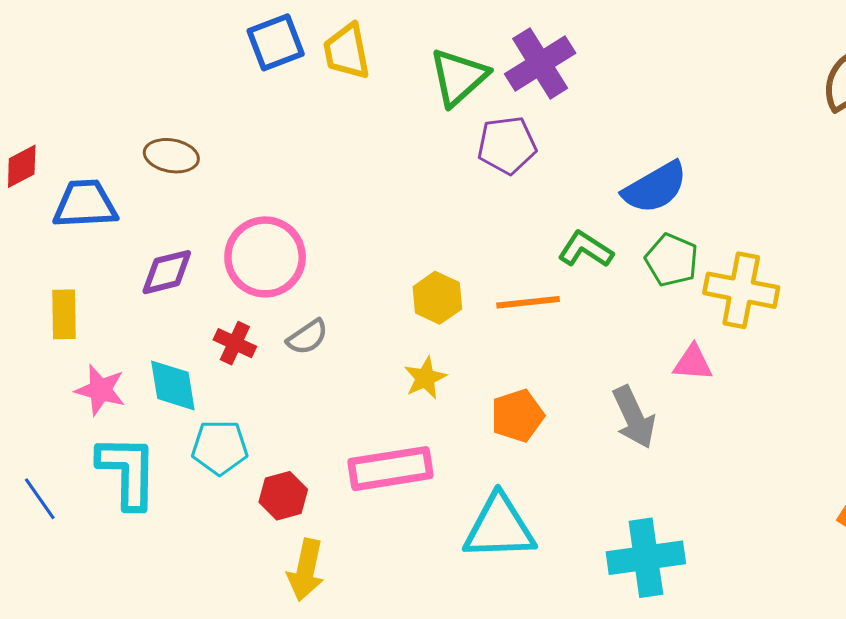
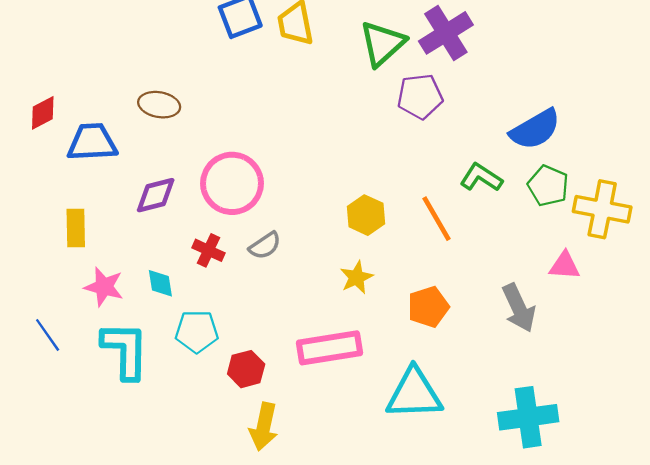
orange line: (528, 302) -> (436, 219), turned 66
cyan diamond: (173, 385) -> (160, 283), size x0.7
blue line: (40, 499) -> (48, 335), moved

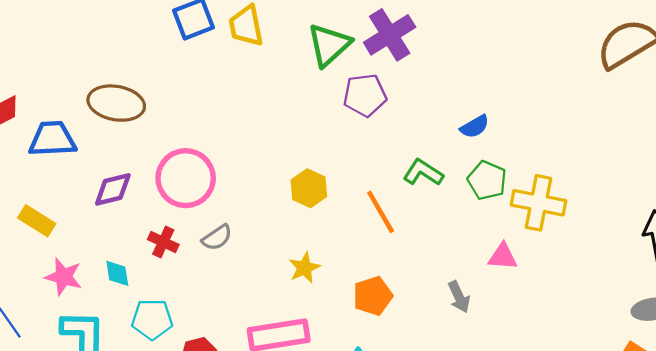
brown ellipse: (159, 105) -> (116, 103), size x1.4
blue semicircle: (535, 129) -> (475, 127), size x0.6
yellow hexagon: (366, 215) -> (309, 188), moved
yellow rectangle: (76, 228) -> (37, 221), turned -57
gray arrow: (519, 308) -> (459, 297), size x0.7

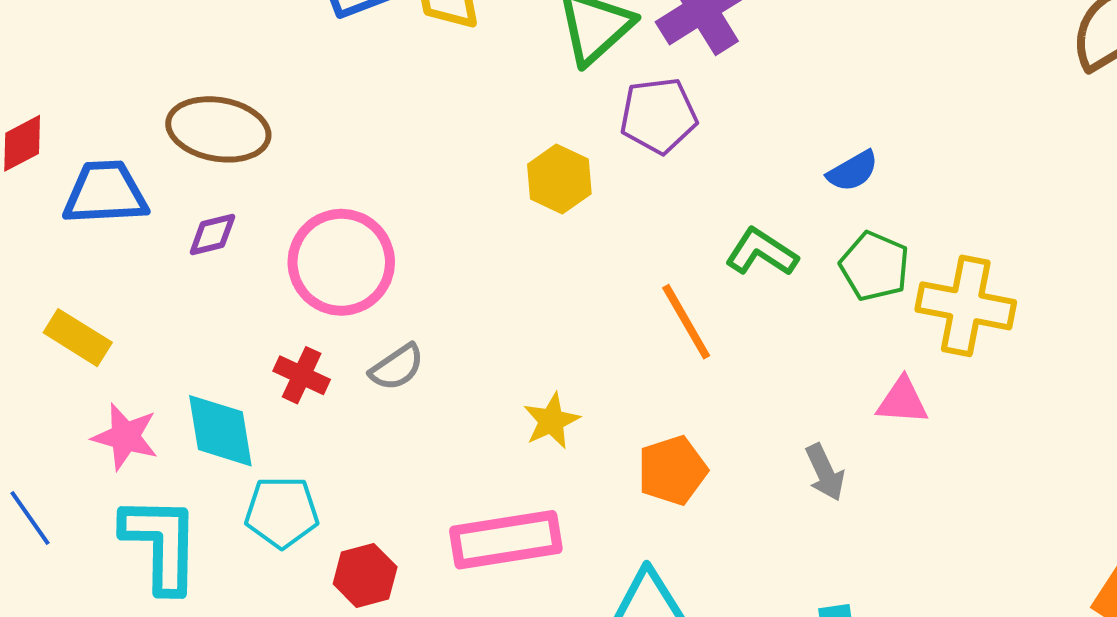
yellow hexagon: (309, 188) -> (559, 179), moved
purple diamond: (113, 189) -> (212, 234), moved, size x0.7
cyan diamond: (117, 273) -> (220, 431), size x1.6

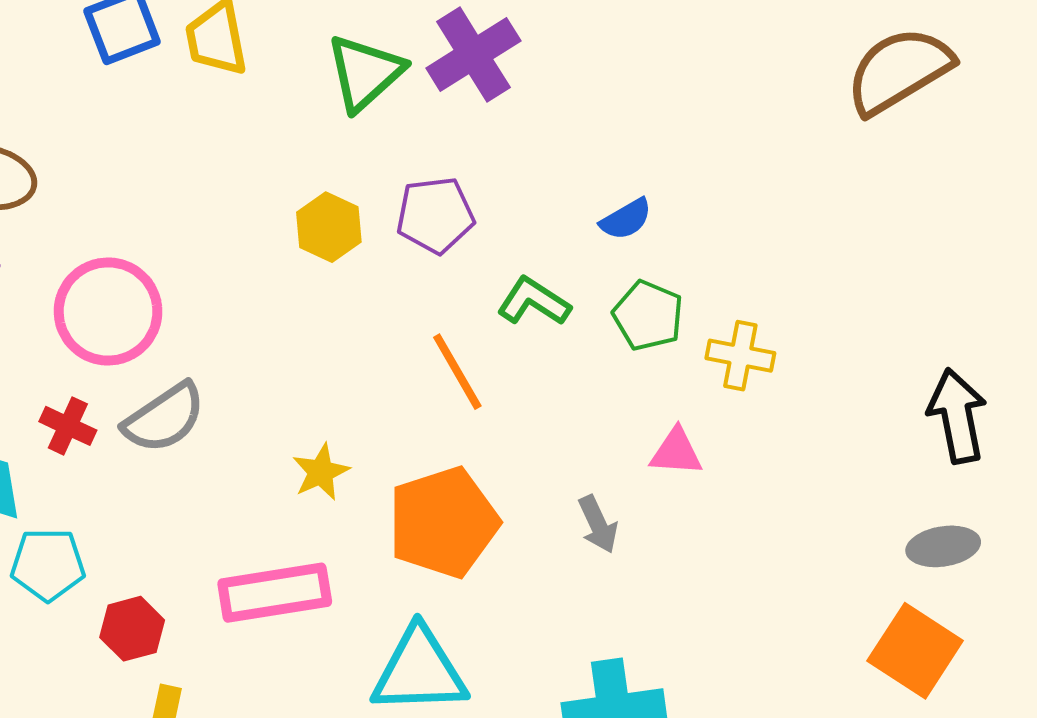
purple pentagon: (658, 116) -> (435, 215), moved
yellow cross: (966, 306) -> (740, 356), size x0.7
gray semicircle: (397, 367) -> (164, 418), size x1.5
orange pentagon: (672, 470) -> (443, 522), size x1.6

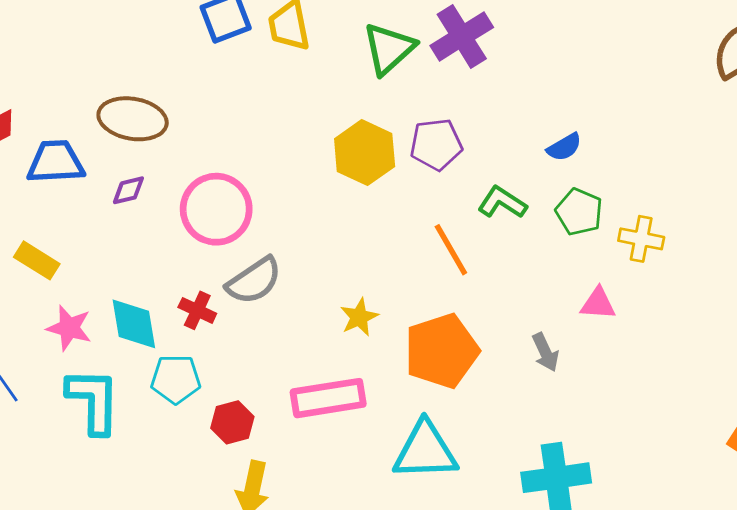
yellow hexagon: (329, 227) -> (365, 153), size x1.4
red cross: (68, 426) -> (197, 310), moved

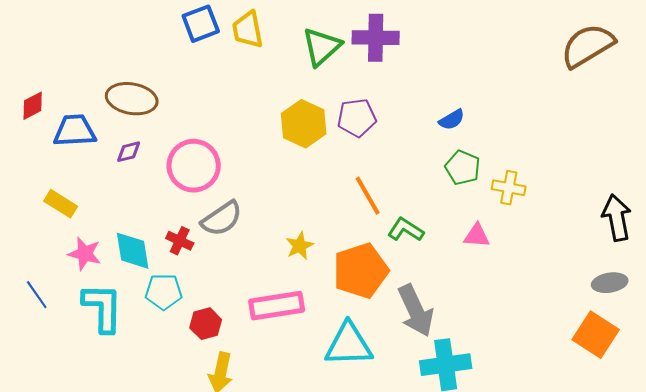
purple cross: (462, 36) -> (376, 38), turned 33
green L-shape: (502, 202) -> (406, 230), moved
gray arrow: (545, 352) -> (416, 311), moved, size x1.8

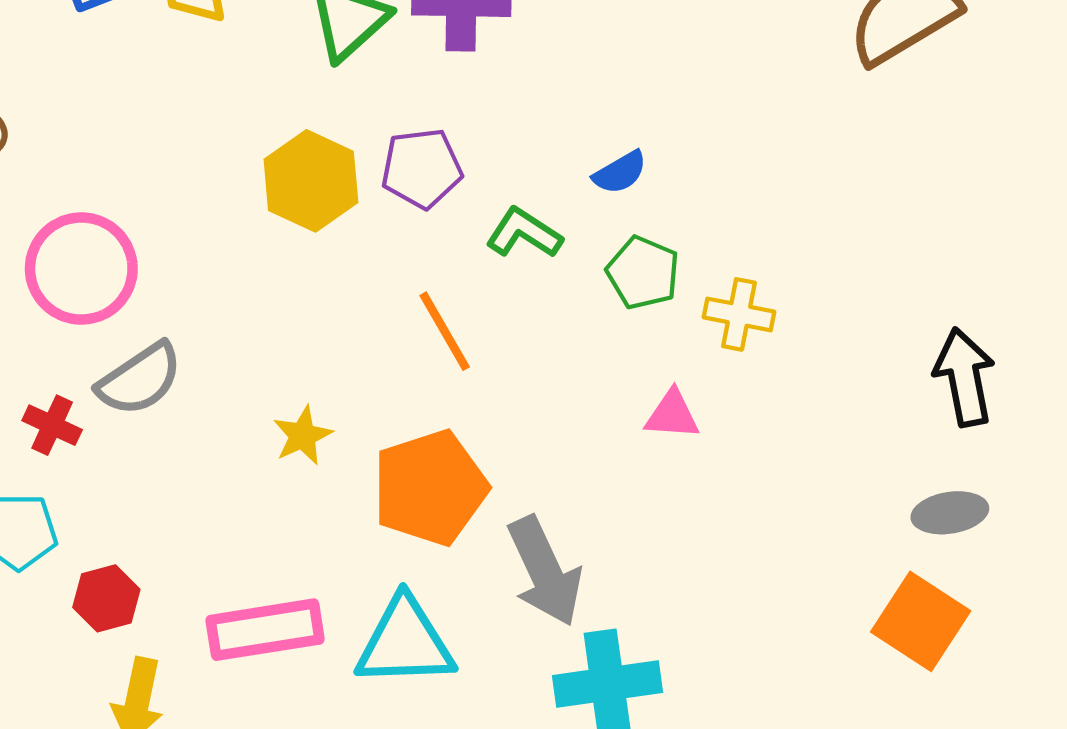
green L-shape: (406, 230) -> (524, 233), moved
pink rectangle: (277, 306) -> (265, 630), moved

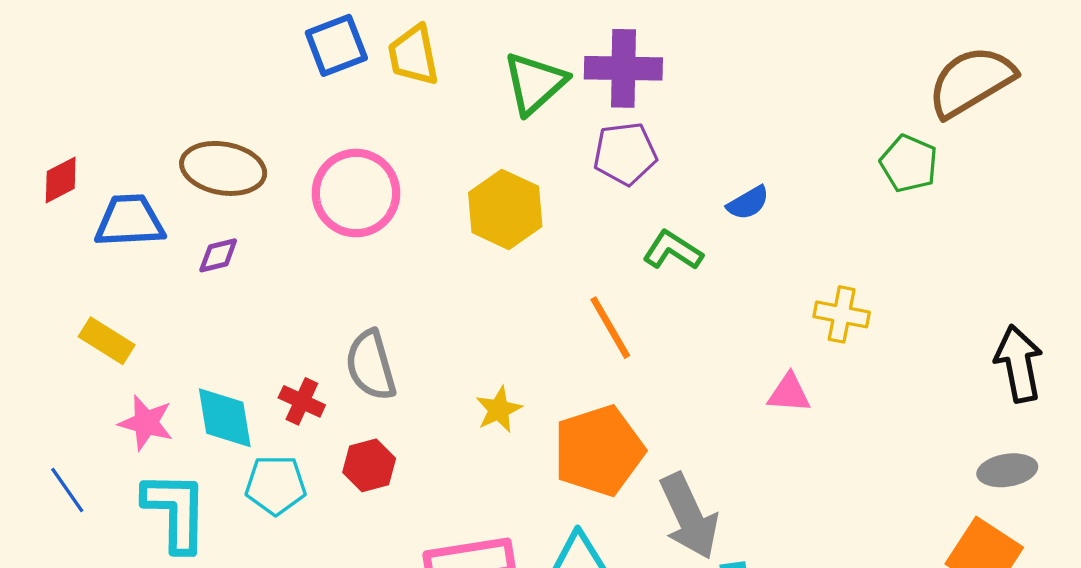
purple pentagon: (422, 168) -> (625, 154), moved
pink circle: (81, 269) -> (356, 193), moved
green pentagon: (643, 273) -> (909, 164), moved
gray semicircle: (140, 379) -> (371, 365), turned 108
red hexagon: (106, 598) -> (369, 465), moved

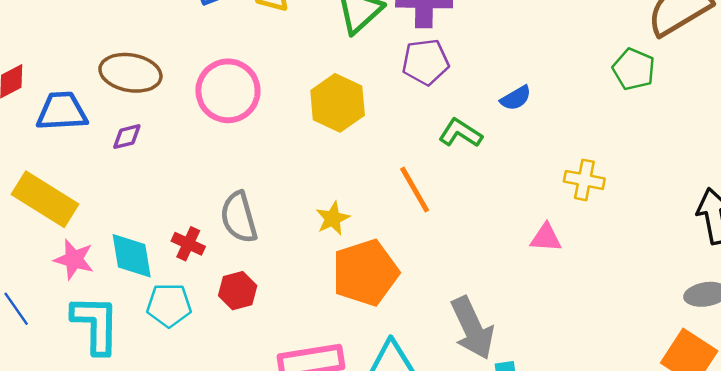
yellow rectangle: (107, 341) -> (45, 199), size x1.6
yellow star: (499, 410) -> (333, 218), moved
orange pentagon: (599, 451) -> (365, 273), moved

